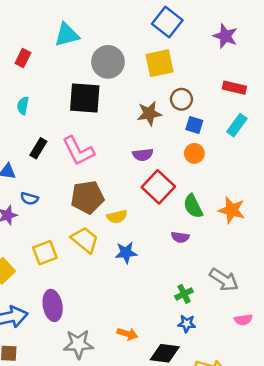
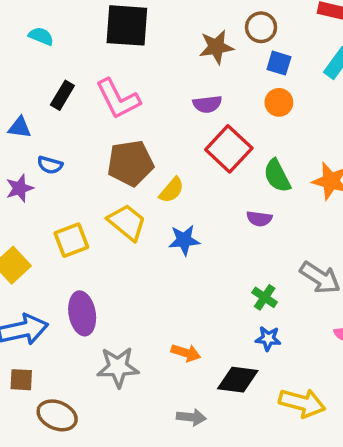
cyan semicircle: (23, 106) -> (41, 36), turned 102
yellow semicircle: (117, 217) -> (172, 190), turned -36
green cross: (184, 294) -> (265, 297), turned -30

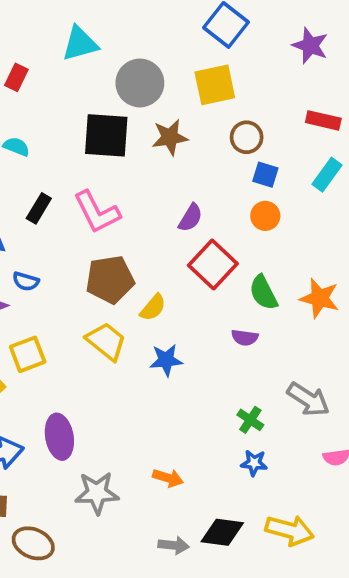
brown star: (216, 47) -> (170, 137), moved
purple semicircle: (207, 104) -> (190, 218), turned -52
yellow square: (71, 240) -> (28, 354), moved
black diamond: (238, 380) -> (222, 532), moved

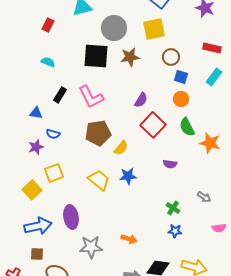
green semicircle: (263, 293) -> (187, 127), moved
yellow trapezoid: (106, 341) -> (99, 180), moved
gray arrow: (308, 399) -> (204, 197), size x0.6

